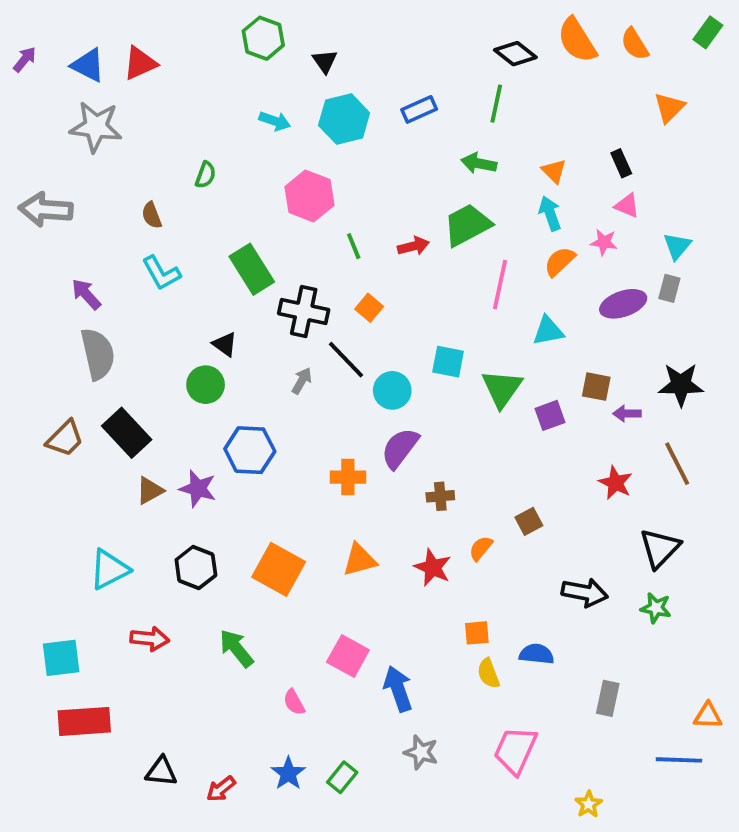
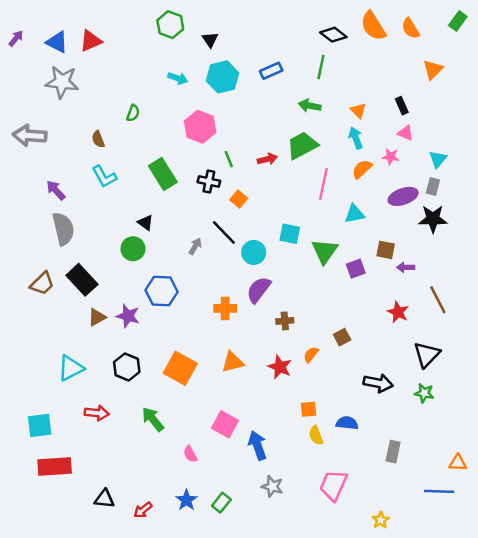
black cross: (304, 312) -> (209, 182), moved, size x0.7
black star: (681, 385) -> (433, 219), moved

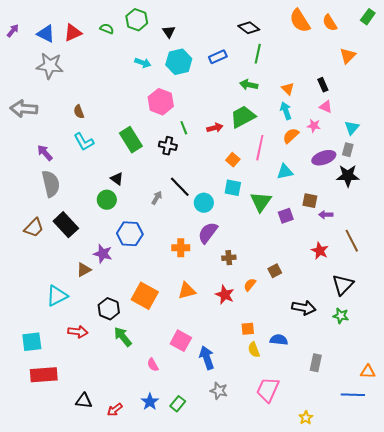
black diamond: (333, 35) -> (249, 28), moved
green semicircle: (133, 113) -> (107, 29), moved, turned -88
orange square: (239, 199) -> (233, 160), moved
brown triangle: (97, 317) -> (84, 270), moved
black hexagon: (127, 367) -> (109, 309), moved

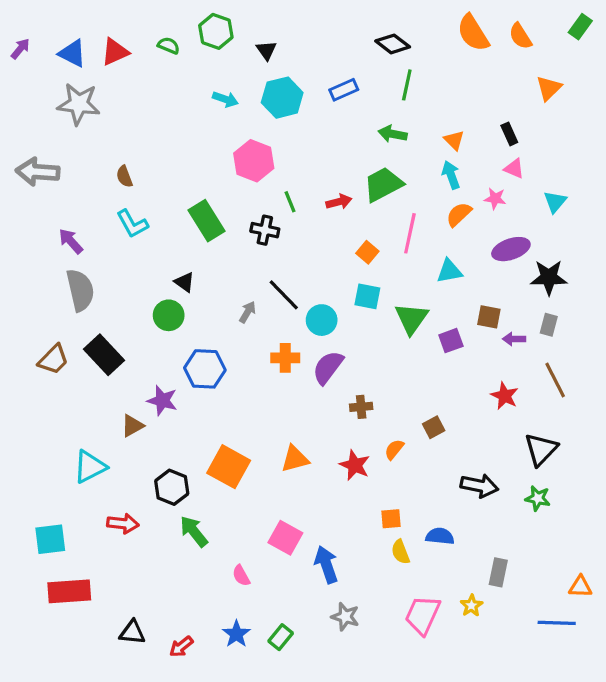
gray rectangle: (348, 150) -> (549, 325), moved
orange cross: (181, 248) -> (285, 358), moved
yellow star: (306, 418) -> (471, 606), moved

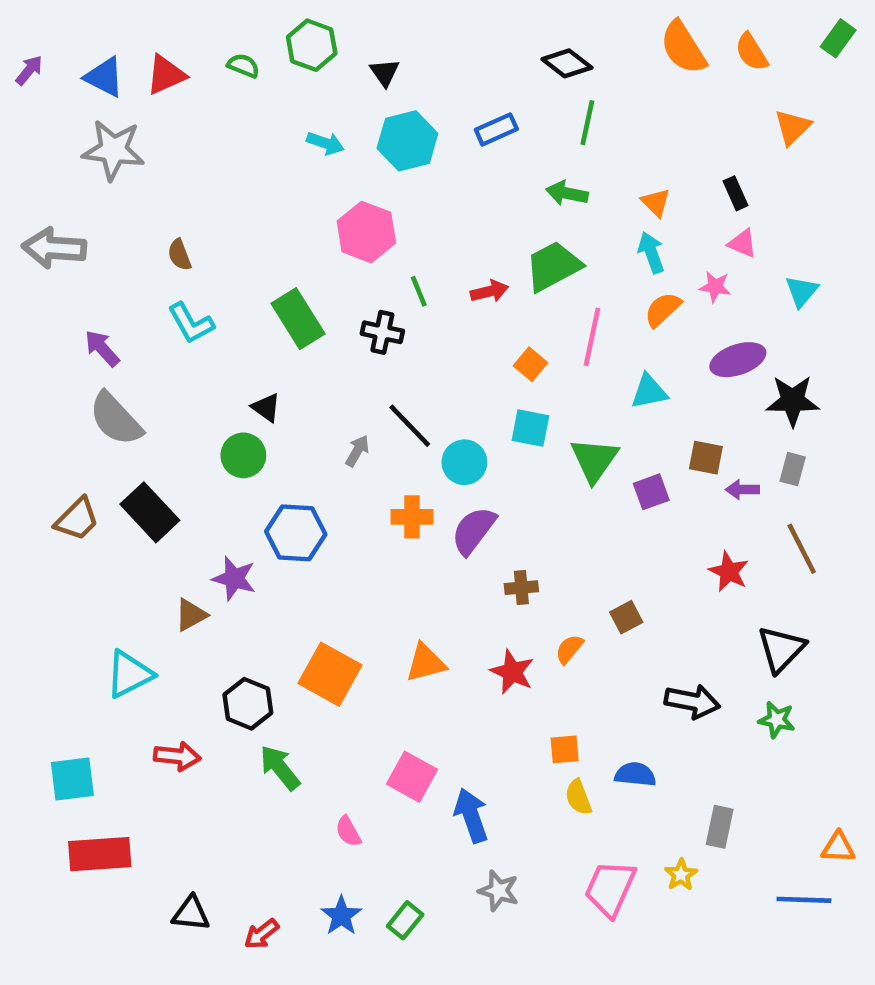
gray semicircle: (80, 290) -> (116, 419), turned 150

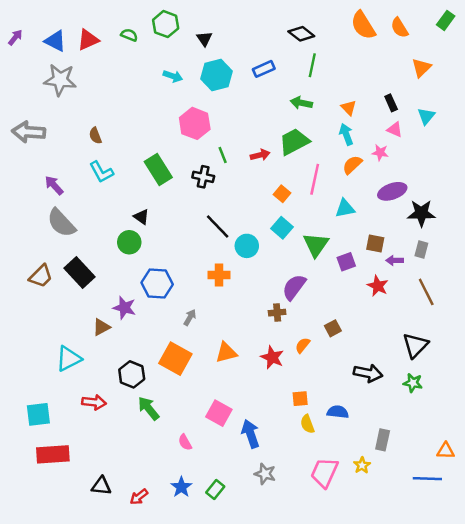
cyan triangle: (802, 291) -> (426, 116), moved
cyan square: (530, 428) -> (282, 228), turned 30
gray arrow: (357, 451) -> (190, 317), moved
purple semicircle: (474, 531) -> (294, 287), moved
red star: (729, 572) -> (378, 286), moved

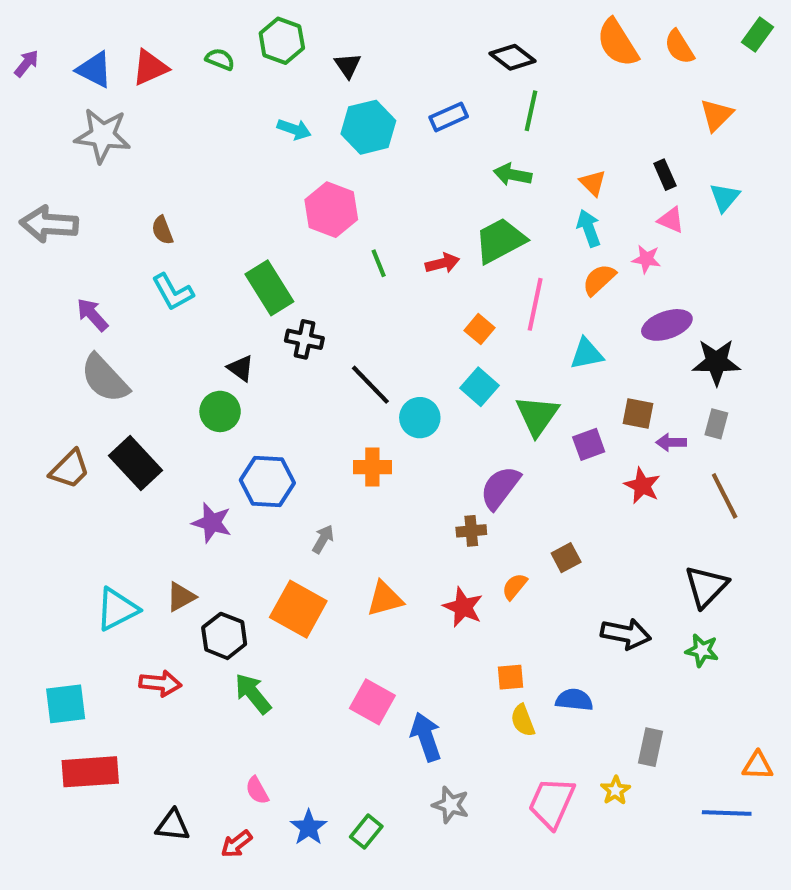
black cross: (203, 177) -> (304, 339), moved
brown triangle: (101, 327) -> (181, 597), moved
pink semicircle: (185, 442) -> (257, 790), moved

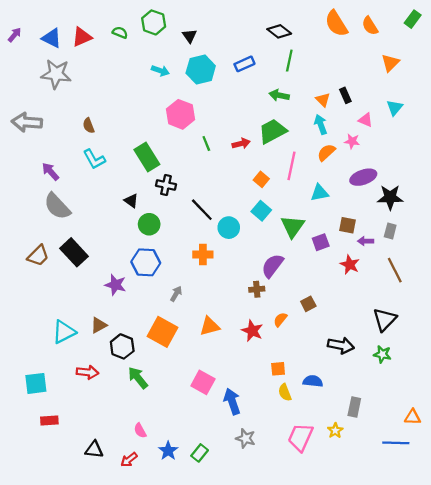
black rectangle: (665, 175) -> (345, 95), moved
green circle: (220, 411) -> (149, 224), moved
red rectangle: (90, 772) -> (49, 420), size x0.6

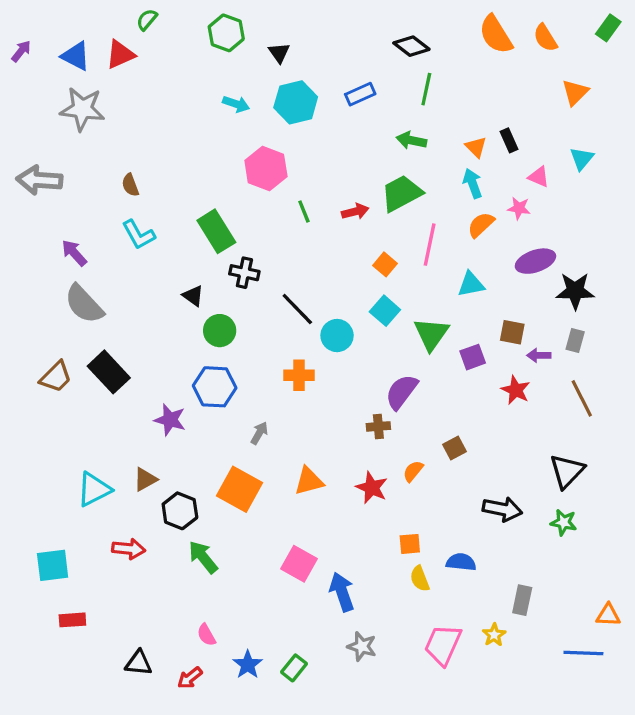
green semicircle: (120, 33) -> (147, 20), moved, turned -72

